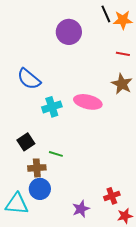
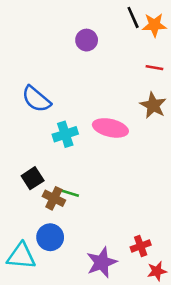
purple circle: (69, 32) -> (87, 40), size x0.7
brown cross: (37, 168) -> (54, 198), moved, turned 30
purple star: (81, 209) -> (102, 262), size x1.4

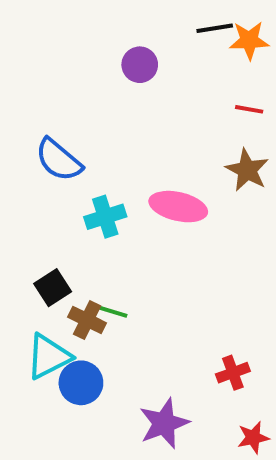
black line: (133, 17) -> (215, 28), turned -75
red cross: (141, 246) -> (233, 373), moved
cyan triangle: (21, 256) -> (49, 356), moved, turned -32

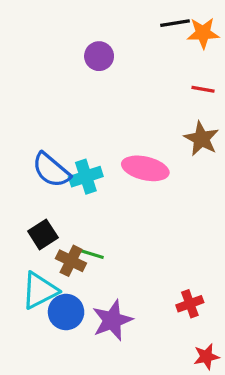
purple circle: (140, 65) -> (99, 56), moved
blue semicircle: (59, 160) -> (51, 170), moved
purple star: (164, 423) -> (112, 320), moved

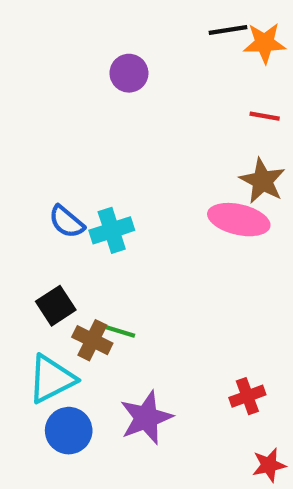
pink ellipse: (145, 168) -> (239, 220), moved
blue semicircle: (51, 170) -> (67, 222), size x0.7
blue circle: (66, 312) -> (69, 431), moved

